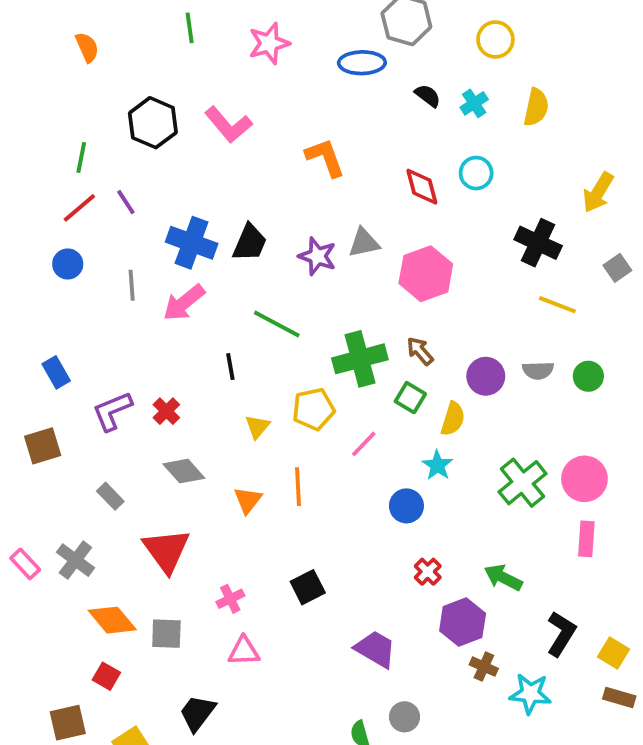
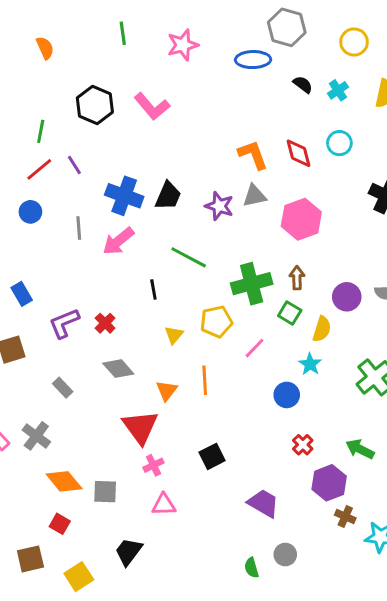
orange L-shape: (325, 158) -> (253, 155), moved
brown arrow: (420, 351) -> (297, 278), turned 40
red triangle: (166, 550) -> (140, 427), moved

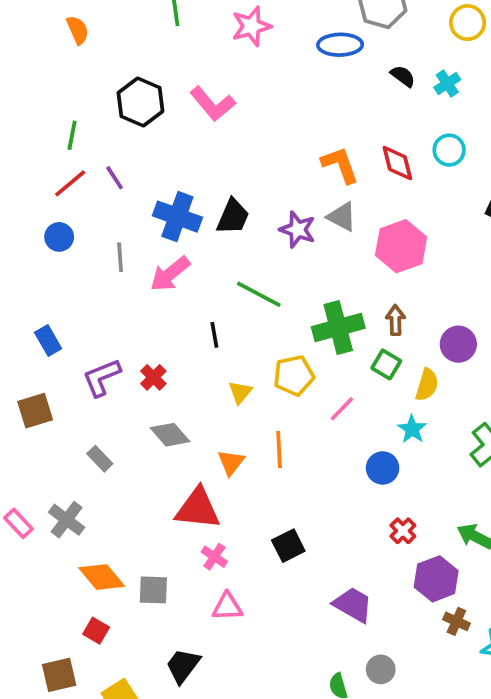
gray triangle: (254, 196) -> (342, 217), turned 40
red triangle: (140, 427) -> (198, 509), turned -48
pink cross: (153, 465) -> (214, 557), turned -30

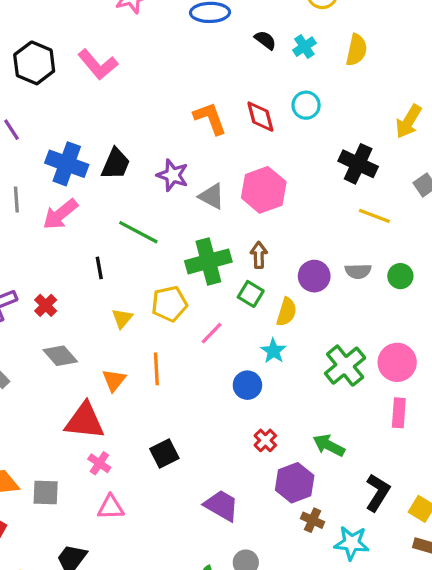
gray triangle: (342, 217) -> (212, 196), moved

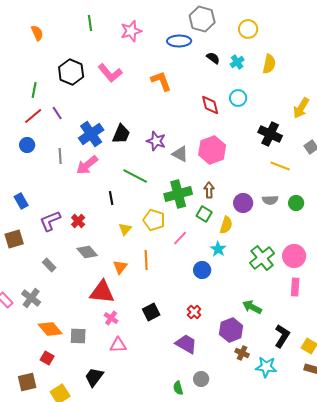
orange L-shape: (210, 118) -> (161, 81), moved
blue cross: (67, 164) -> (91, 134), turned 35
yellow pentagon: (169, 304) -> (154, 220), turned 30
red cross: (265, 440) -> (194, 312), moved

